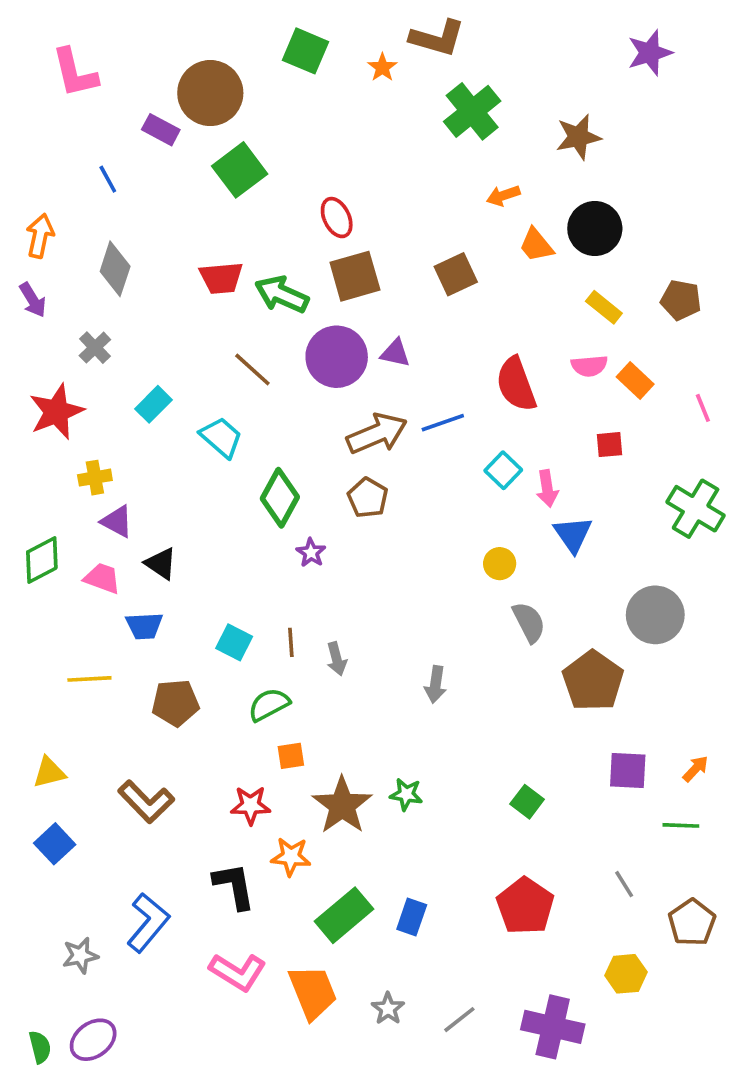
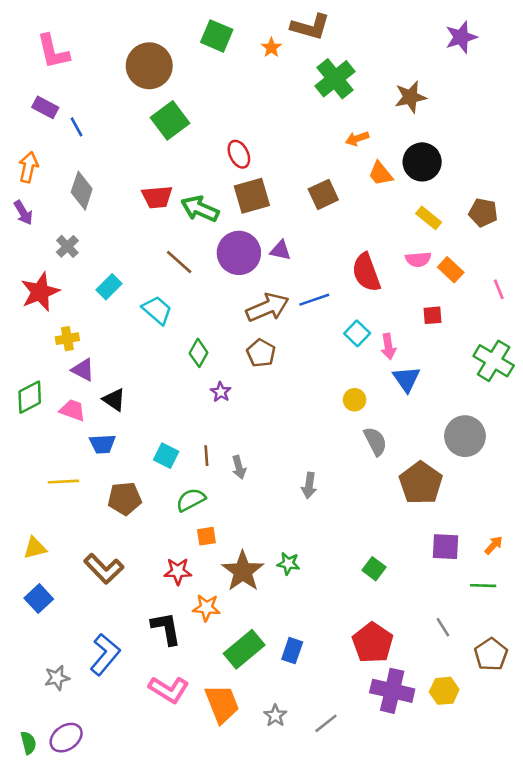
purple rectangle: (161, 130) -> (45, 107), moved
green diamond: (280, 498) -> (199, 353), size x0.7
purple cross: (553, 1027) -> (392, 691), moved

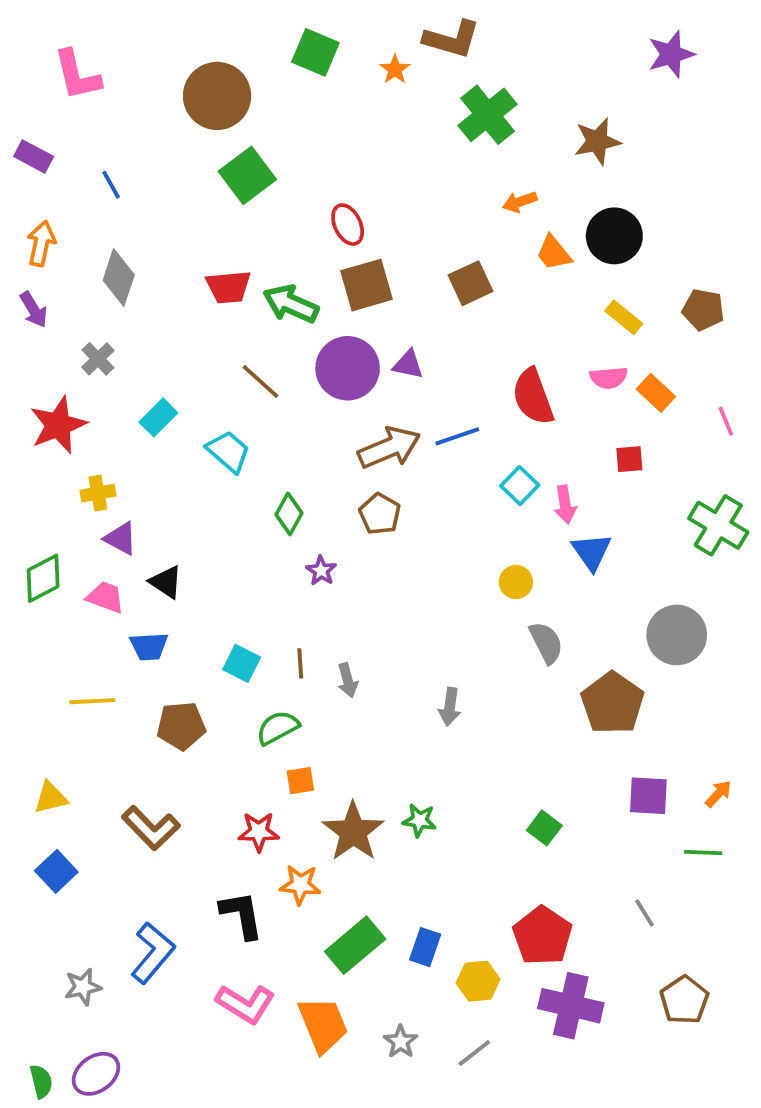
purple rectangle: (45, 107) -> (34, 156), moved
brown pentagon: (491, 654) -> (684, 1000), moved
yellow hexagon: (444, 691) -> (478, 981), moved

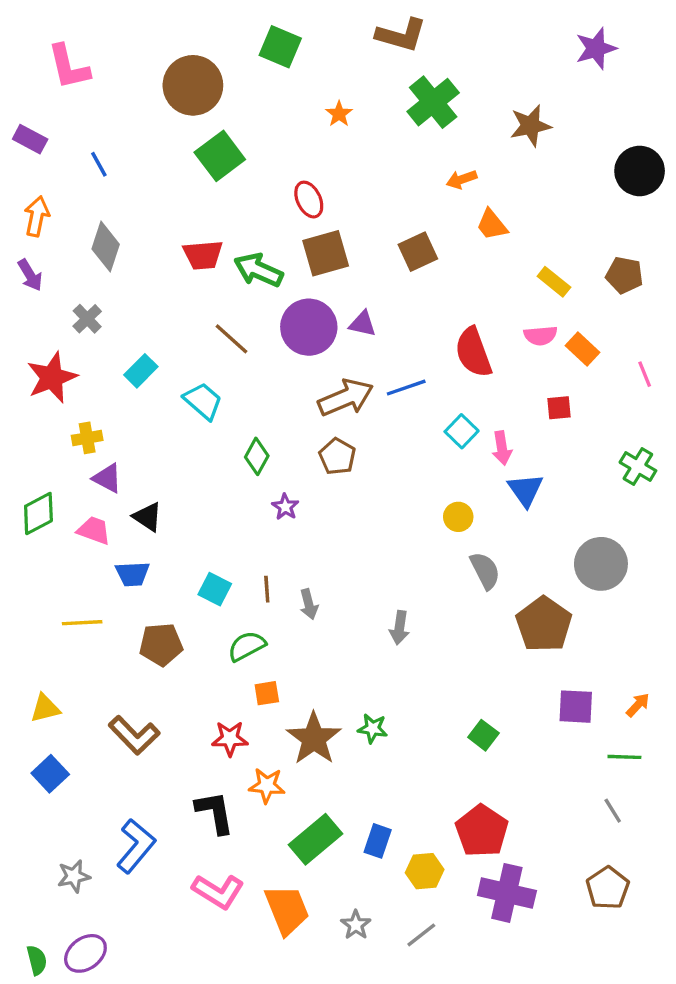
orange star: (395, 69) -> (339, 114), moved
black circle: (614, 236) -> (640, 171), moved
green cross: (718, 525) -> (638, 466), size x0.7
gray line: (645, 913) -> (613, 811), moved

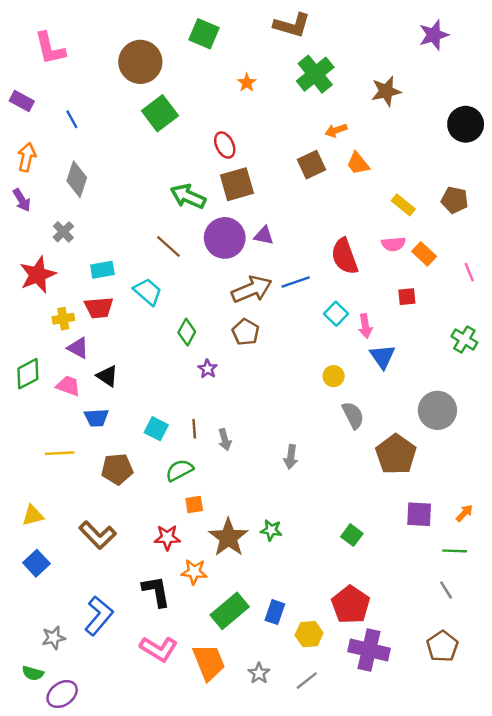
brown square: (418, 252) -> (312, 165), moved
red trapezoid: (203, 255) -> (99, 308), moved
cyan rectangle: (141, 371) -> (102, 270), turned 35
green semicircle: (37, 960) -> (33, 673), moved, turned 120

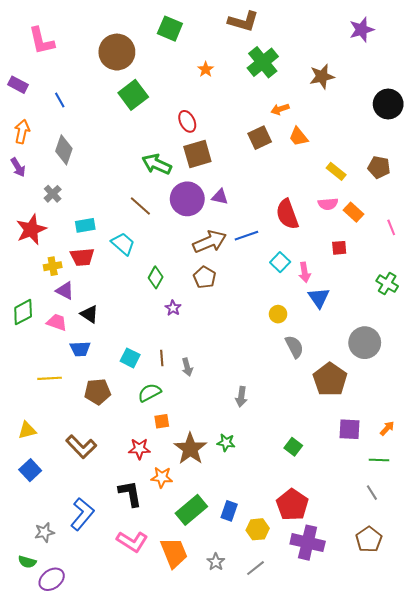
gray arrow: (291, 457) -> (241, 397), moved

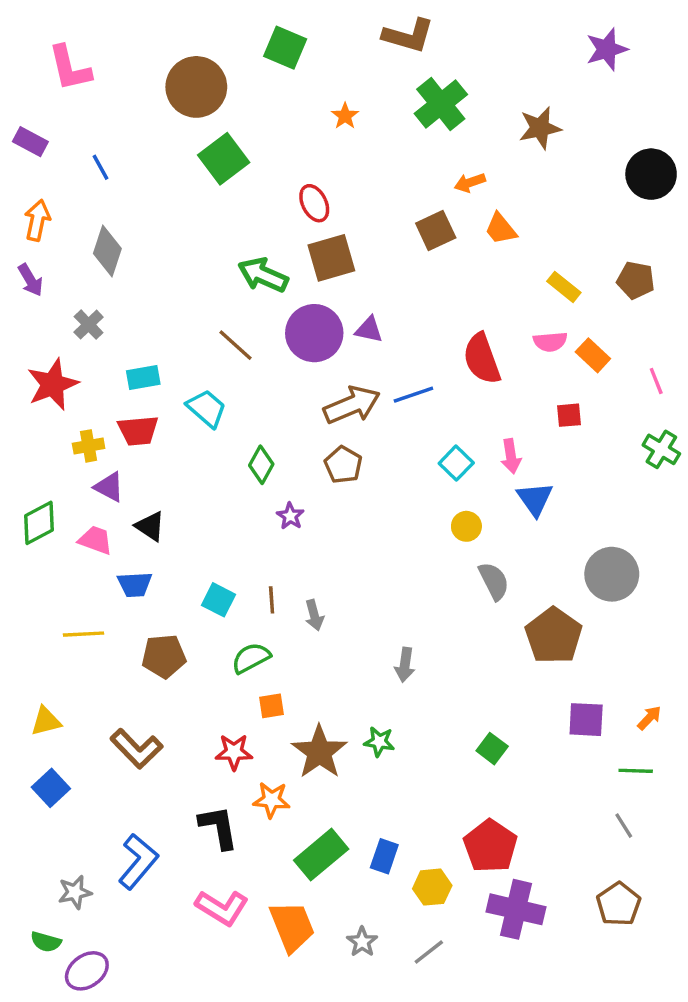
cyan square: (280, 262) -> (456, 463), moved
green cross: (387, 284) -> (661, 449), moved

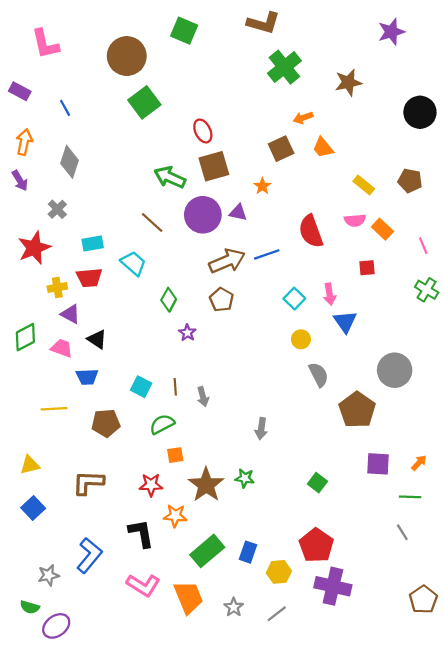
orange star: (345, 116) -> (262, 186), moved
brown L-shape: (136, 749) -> (88, 483), turned 136
brown pentagon: (619, 904) -> (423, 599), moved

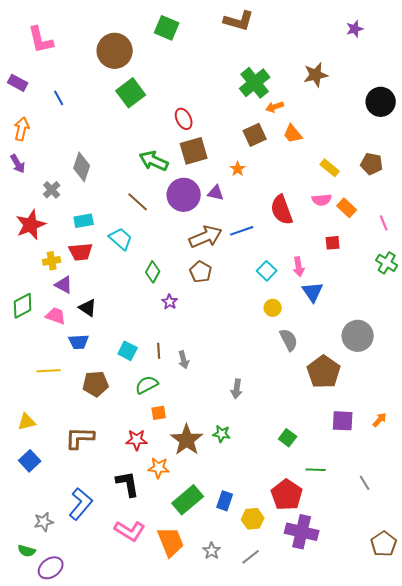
purple star: (391, 32) -> (355, 29), size x0.7
green cross: (284, 67) -> (255, 83), moved
gray diamond: (69, 162) -> (82, 167), moved
green line: (410, 497) -> (316, 470), moved

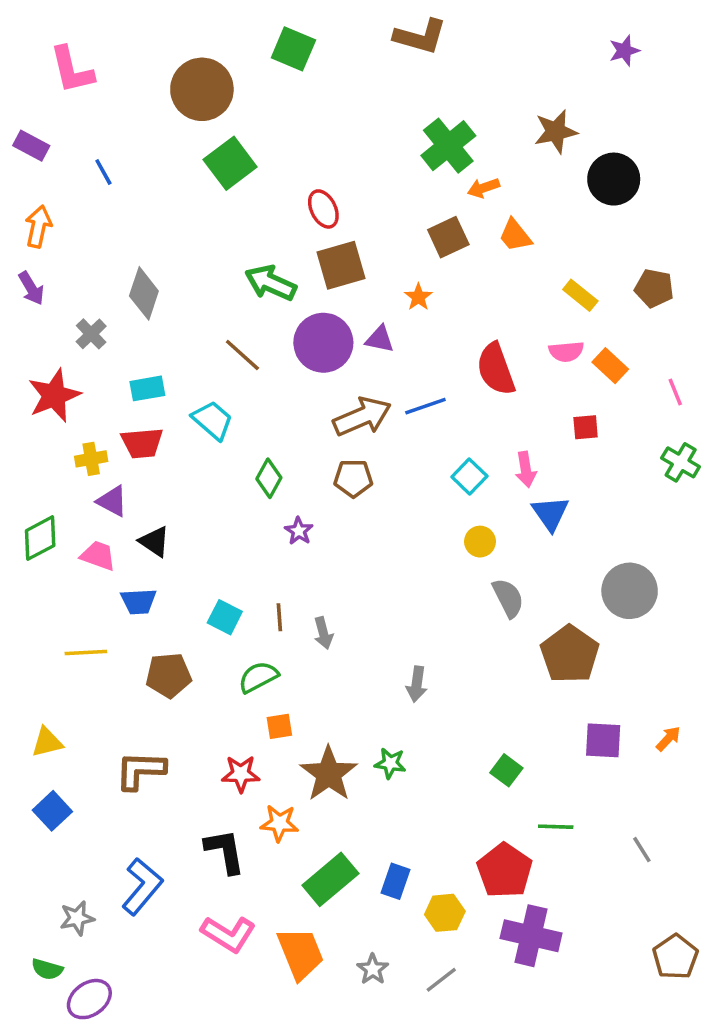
black circle: (381, 102) -> (614, 179), moved
brown pentagon: (201, 272) -> (353, 478), turned -30

